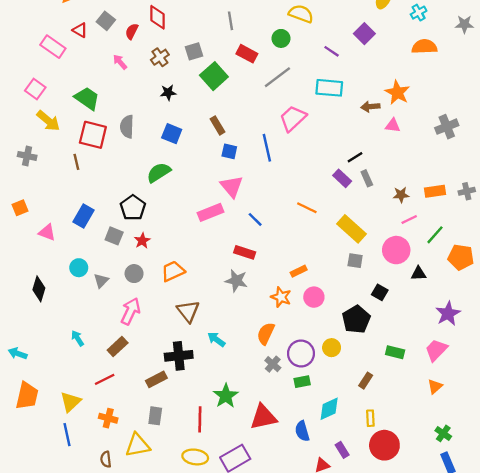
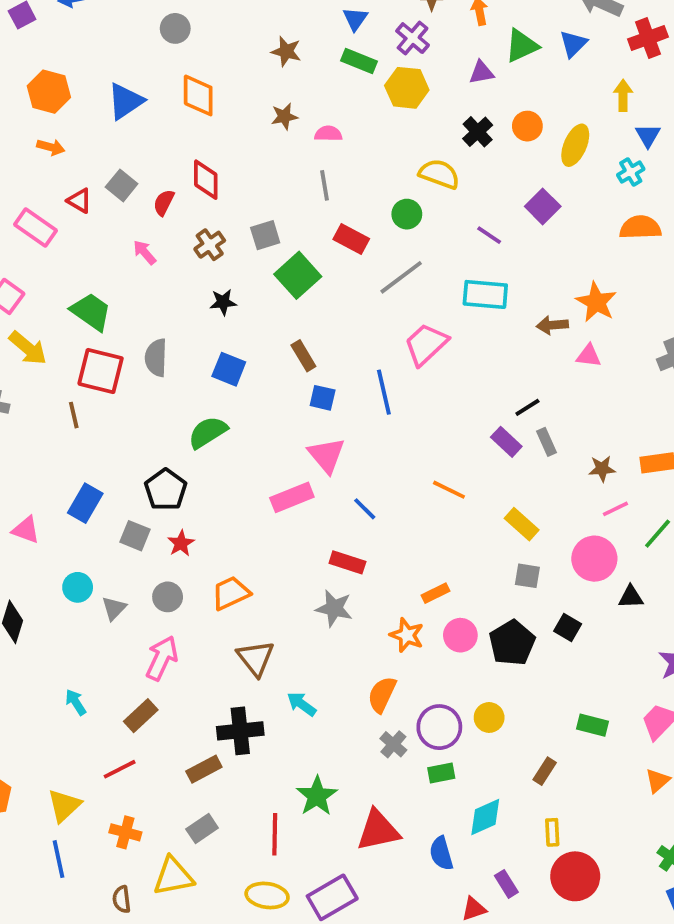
yellow rectangle: (352, 229) -> (522, 524), size x0.7
black pentagon: (356, 319) -> (512, 643), moved
gray rectangle: (155, 416) -> (202, 828), turned 48

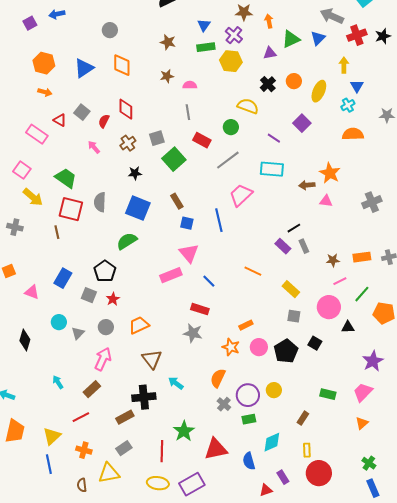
green rectangle: (359, 61) -> (206, 47), turned -30
blue square: (229, 369) -> (138, 208), size x1.4

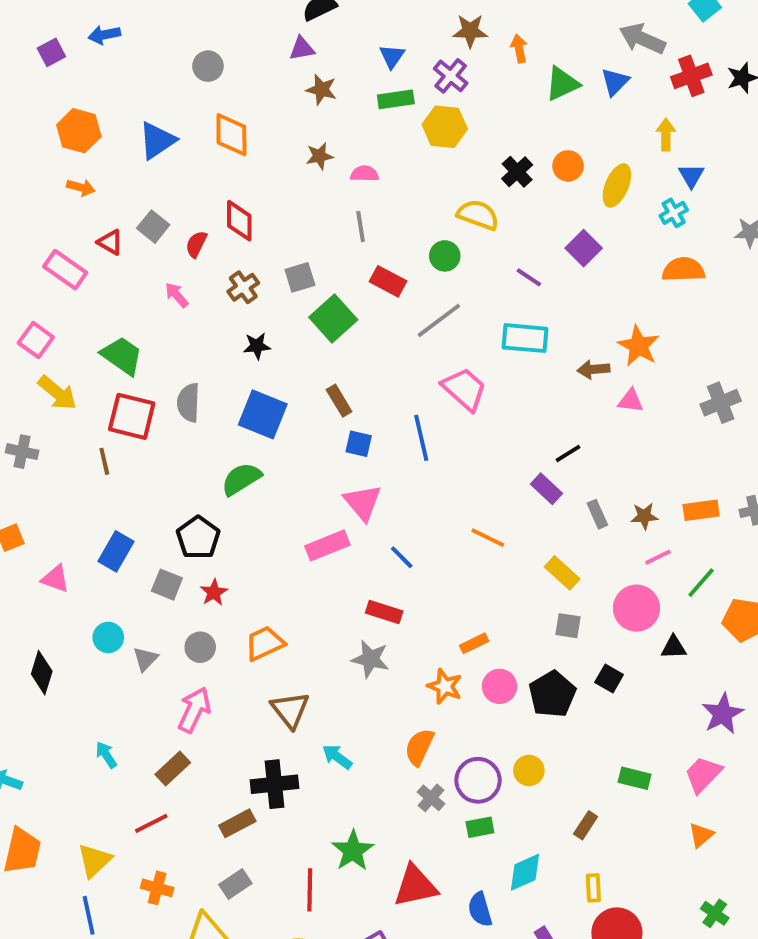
purple triangle: (270, 53) -> (302, 48), moved
pink trapezoid: (241, 195) -> (464, 389), turned 85
gray rectangle: (304, 246) -> (597, 514), moved

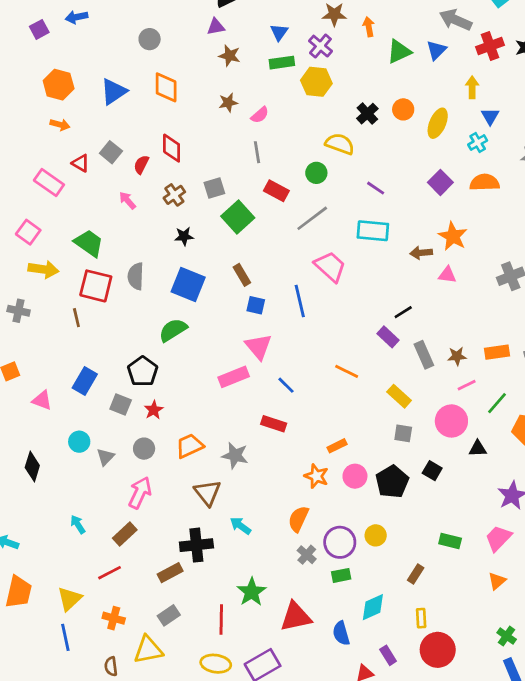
pink semicircle: (365, 174) -> (260, 115), turned 138
purple square: (584, 248) -> (440, 182), moved
yellow arrow: (57, 393) -> (43, 269), turned -32
gray rectangle: (597, 514) -> (424, 355), size x1.4
gray star: (370, 659) -> (235, 455), moved

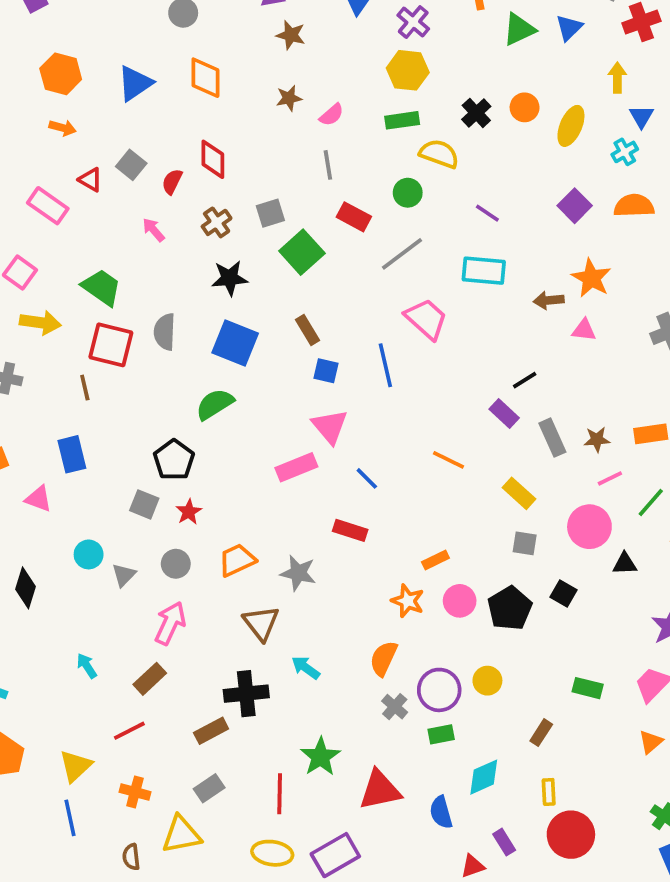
green rectangle: (282, 63) -> (402, 120), moved
black star: (184, 236) -> (230, 278), size x1.4
blue rectangle: (85, 381) -> (72, 454), moved, turned -44

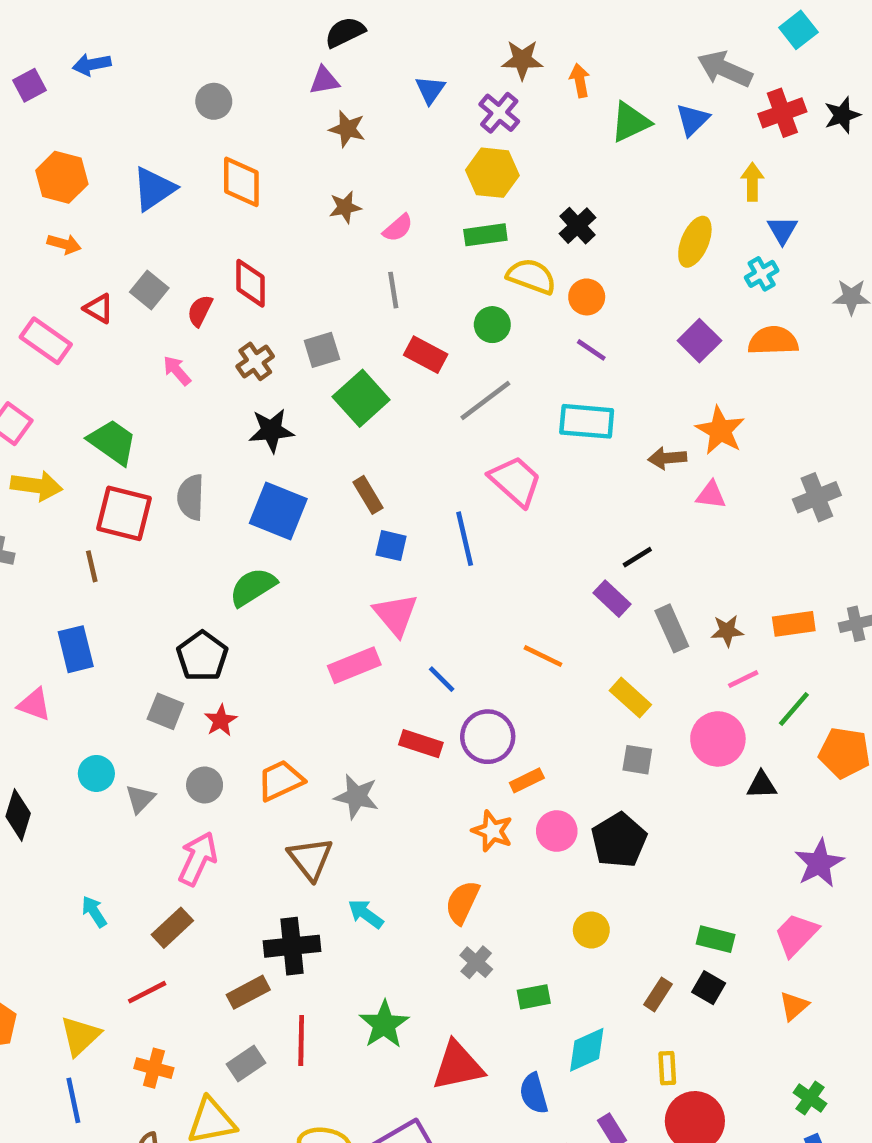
orange circle: (525, 107) -> (587, 297), moved
black square: (564, 593) -> (709, 988), moved
purple circle: (439, 690) -> (488, 737), moved
red line: (280, 794) -> (301, 1041), moved

